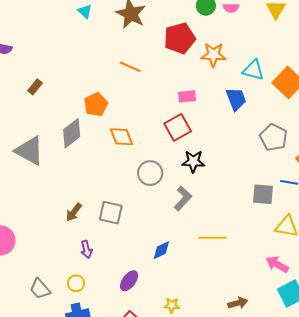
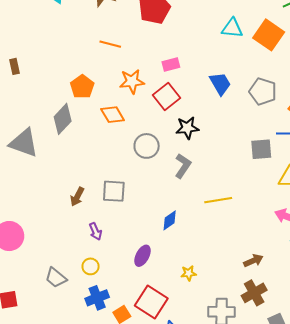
orange star: (213, 55) -> (132, 81), moved
brown rectangle: (35, 87) -> (14, 66), moved, turned -42
blue trapezoid: (236, 99) -> (220, 84), moved

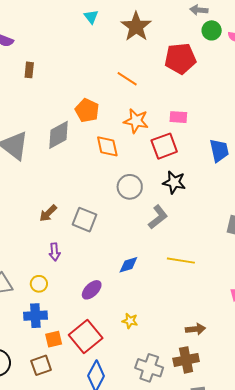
orange pentagon: (82, 87) -> (87, 110), turned -30

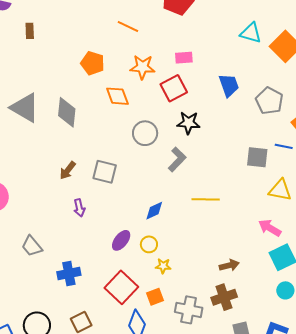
gray diamond: (59, 135) -> (67, 112), moved, turned -48
yellow circle: (39, 284) -> (149, 244), moved
orange square: (54, 339) -> (155, 297), moved

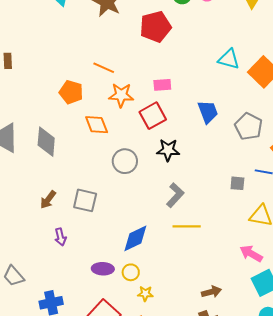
orange line: (128, 27) -> (104, 68), moved
gray square: (257, 157) -> (237, 183), size x0.7
gray L-shape: (177, 159) -> (175, 195), moved
blue diamond: (154, 211) -> (135, 238), size x1.4
purple ellipse: (121, 240) -> (103, 269), turned 55

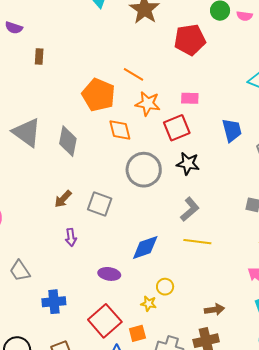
orange pentagon: (71, 92) -> (98, 95), size x1.4
gray circle: (125, 161) -> (144, 170), size x1.4
yellow circle: (131, 272) -> (165, 287), moved

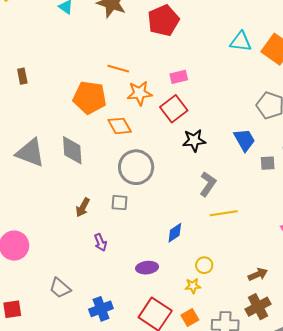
blue trapezoid: (232, 130) -> (244, 140), moved
gray circle: (144, 170) -> (136, 167), moved
gray square: (100, 204) -> (119, 203), size x0.7
blue diamond: (145, 248) -> (175, 233), size x0.7

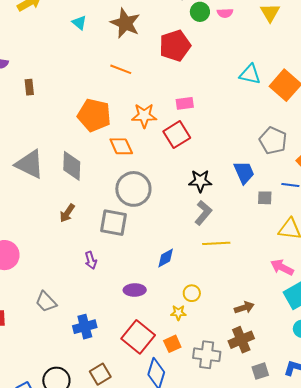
orange line: (118, 69) -> (121, 69), moved
black star: (194, 140) -> (200, 181), moved
gray square: (119, 203) -> (114, 223), size x1.6
brown arrow: (83, 207) -> (67, 213), moved

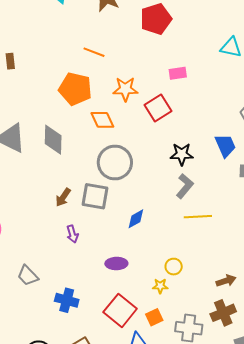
orange line: (121, 69) -> (94, 52), moved
pink rectangle: (185, 103) -> (178, 73), moved
brown arrow: (67, 213) -> (63, 197), moved
blue diamond: (166, 258) -> (136, 219), moved
blue cross: (85, 327) -> (67, 300), turned 30

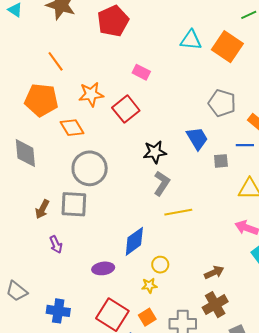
orange line: (94, 52) -> (56, 61), turned 40
pink rectangle: (178, 73) -> (141, 72), turned 42
blue diamond: (136, 219) -> (134, 241), moved, size x1.4

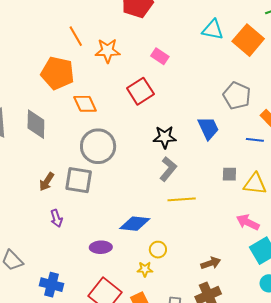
orange star: (91, 94) -> (108, 51), moved
gray square: (221, 161) -> (229, 174), moved
blue diamond: (134, 241) -> (135, 224), turned 36

